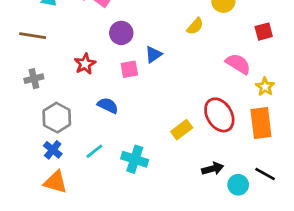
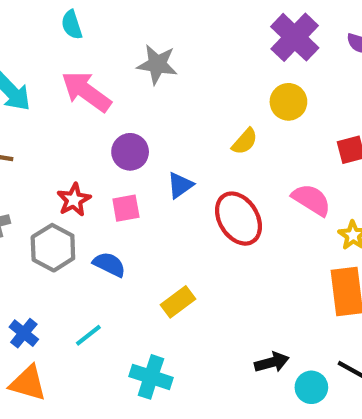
pink square: (129, 69) -> (126, 208), moved
red ellipse: (219, 115) -> (238, 219), moved
gray hexagon: (57, 118) -> (53, 248), moved
yellow rectangle: (182, 130) -> (178, 302), moved
cyan cross: (135, 159) -> (151, 377), moved

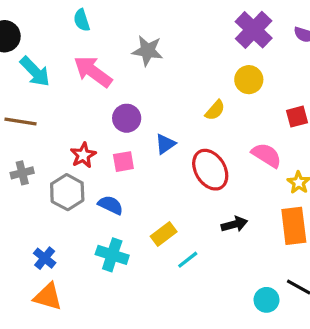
cyan line: (88, 335) -> (188, 260), moved
black arrow: (272, 362) -> (234, 224), moved
cyan cross: (151, 377) -> (112, 255), moved

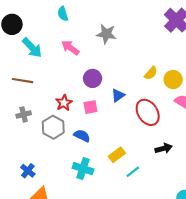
pink arrow: (93, 72) -> (70, 48), size x0.7
yellow circle: (249, 80) -> (173, 80), moved
blue cross: (45, 258) -> (28, 171), moved

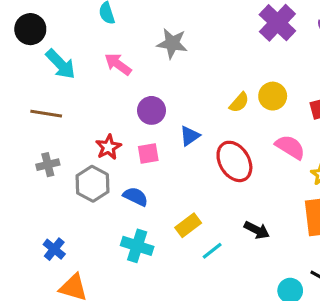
yellow circle: (173, 80) -> (273, 96), moved
black arrow: (164, 148) -> (257, 230), moved, turned 42

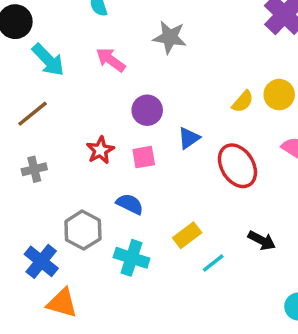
brown line: (46, 114) -> (33, 114), turned -48
gray hexagon: (92, 184) -> (83, 230), moved
blue cross: (54, 249) -> (41, 261), size x1.4

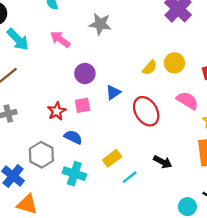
red star: (100, 150) -> (57, 111), moved

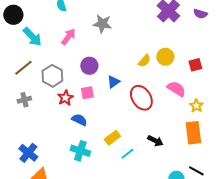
pink arrow: (60, 39) -> (68, 37), turned 90
gray hexagon: (41, 155) -> (52, 76), moved

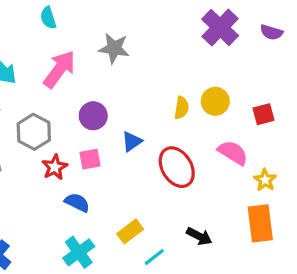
pink arrow: (68, 37) -> (59, 69), size x1.4
yellow semicircle: (144, 61) -> (182, 108), turned -32
cyan cross: (80, 151) -> (79, 252), turned 36

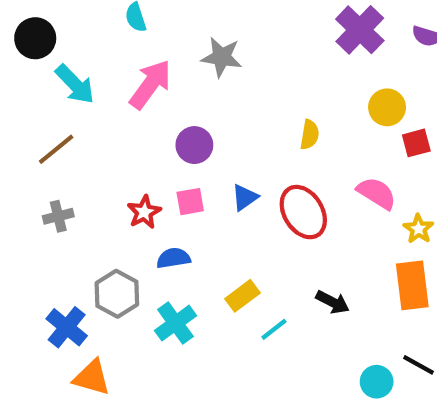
yellow circle: (215, 101) -> (387, 107), moved
gray hexagon: (34, 132) -> (117, 294), moved
blue triangle: (132, 141) -> (245, 197), moved
blue semicircle: (77, 202) -> (173, 258), turned -35

